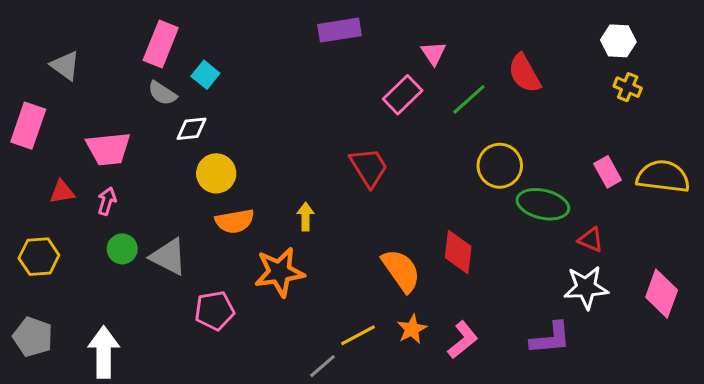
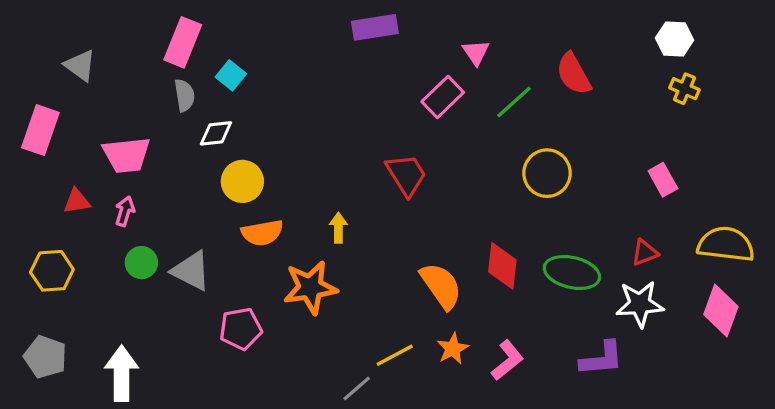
gray semicircle: (162, 93) -> (184, 95), turned -132
yellow semicircle: (663, 176) -> (726, 244), moved
green ellipse: (543, 204) -> (572, 272), moved
red triangle: (591, 240) -> (645, 253), turned -44

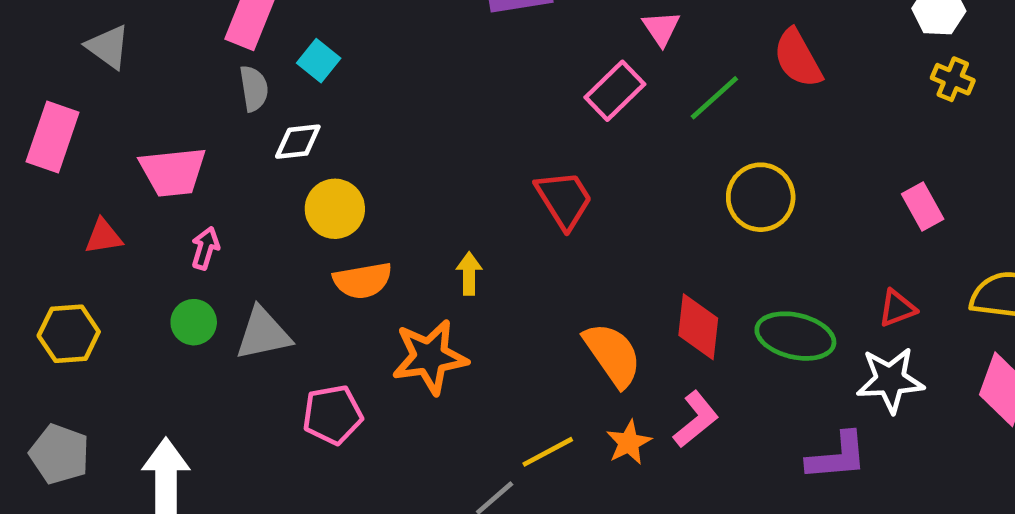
pink arrow: (125, 211) -> (205, 248), moved
gray triangle: (191, 271) -> (263, 334), turned -39
pink L-shape: (507, 360) -> (696, 419), moved

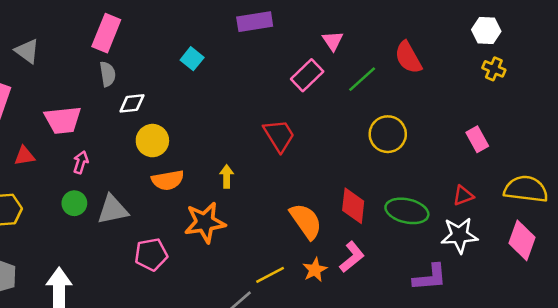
cyan square: (319, 61) -> (192, 59), moved

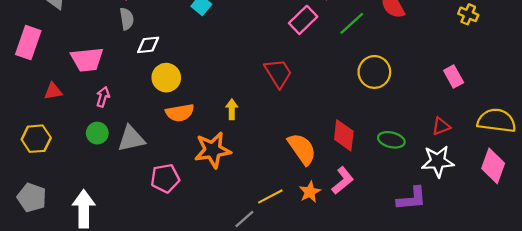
green ellipse: (407, 211) -> (391, 140), size x0.7

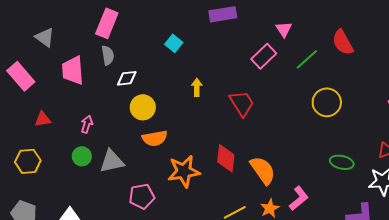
pink rectangle: (28, 43) -> (21, 76), turned -60
pink trapezoid: (87, 60) -> (73, 70), moved, turned 92
yellow arrow: (232, 109) -> (197, 87), moved
red diamond: (344, 135) -> (226, 158), moved

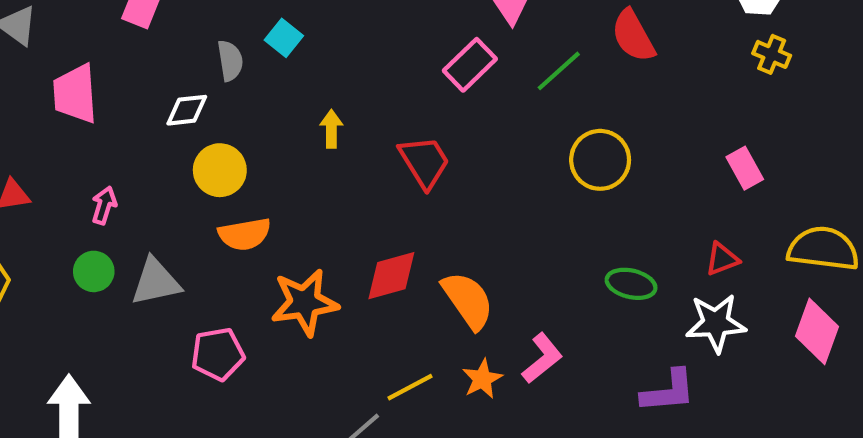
gray semicircle: (108, 55) -> (230, 61), moved
red diamond: (226, 158) -> (391, 276), turned 68

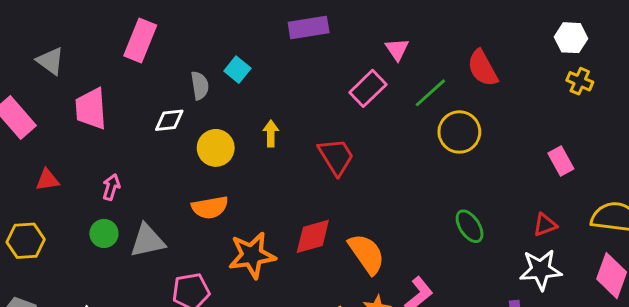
yellow circle: (600, 160) -> (459, 132), moved
yellow circle: (220, 170) -> (216, 148), moved
green ellipse: (631, 284) -> (470, 226), moved, turned 44

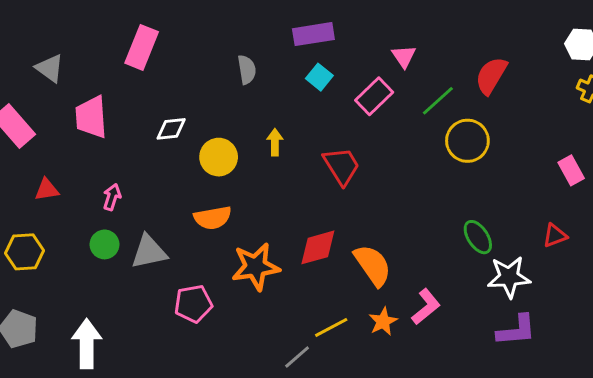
red semicircle: (483, 68) -> (491, 76), turned 60
cyan square: (237, 70) -> (319, 77), moved
gray semicircle: (200, 86) -> (247, 70), moved
white star: (541, 270) -> (509, 277), moved

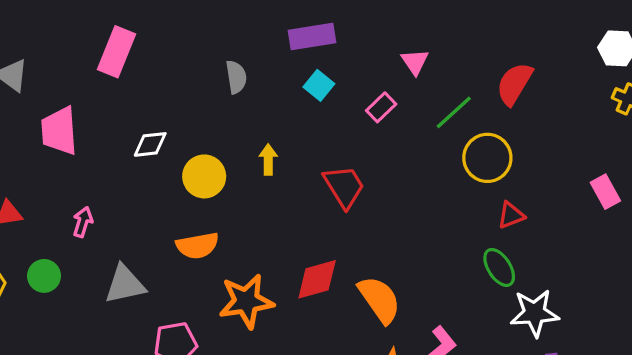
pink rectangle: (374, 96) -> (381, 107), size x0.7
red triangle: (555, 236) -> (511, 215), moved
green circle: (104, 244) -> (44, 276), moved

